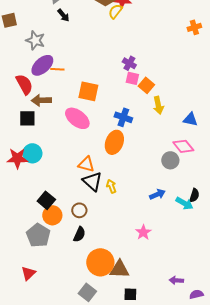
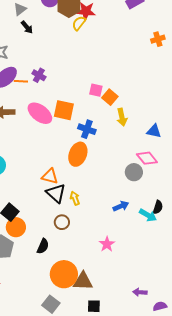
purple cross: (129, 63) -> (39, 75), moved
orange square: (88, 91) -> (64, 110), moved
pink ellipse: (77, 118) -> (40, 113), moved
brown circle: (79, 210) -> (62, 222), moved

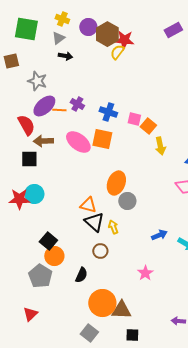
black arrow: (27, 27) -> (65, 56), turned -40
blue cross: (87, 129) -> (108, 112), moved
gray circle: (134, 172) -> (127, 201), moved

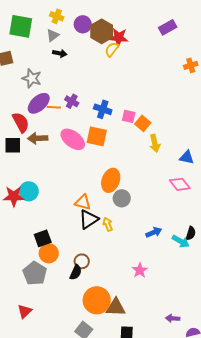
black square: (29, 159) -> (13, 145), moved
black triangle: (94, 222) -> (89, 219), turned 45
black square: (48, 241) -> (43, 238), turned 30
brown circle: (100, 251) -> (82, 261), moved

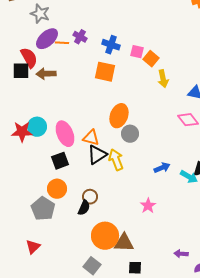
pink ellipse: (73, 139) -> (65, 134), moved, turned 30
black square: (13, 145) -> (21, 71), moved
yellow arrow: (108, 224) -> (116, 160), size x1.5
black square: (43, 238) -> (60, 161), moved

